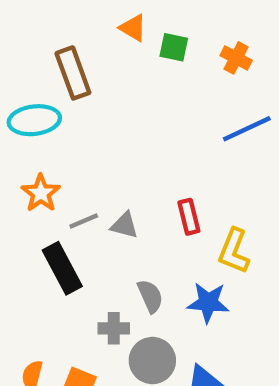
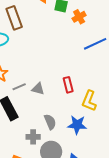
orange cross: (236, 58) -> (79, 17), moved, turned 32

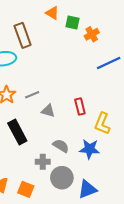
gray line: (19, 87) -> (32, 95), moved
gray semicircle: (50, 122) -> (61, 146), turned -35

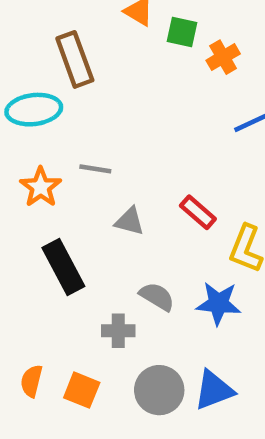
gray line: (32, 95) -> (95, 169), moved, turned 32
red rectangle: (80, 107) -> (198, 212), turned -35
gray circle: (62, 178) -> (159, 390), moved

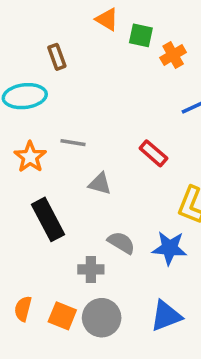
brown rectangle: (75, 59) -> (57, 57), size x0.6
red rectangle: (198, 212) -> (153, 153), moved
gray circle: (159, 390) -> (102, 318), moved

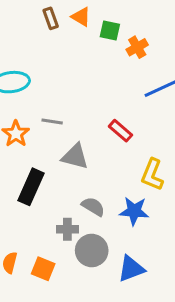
brown rectangle: (57, 57) -> (51, 18), moved
gray triangle: (100, 184) -> (75, 156), size x1.4
black rectangle: (48, 219) -> (31, 187), turned 52
gray circle: (102, 318) -> (92, 250), moved

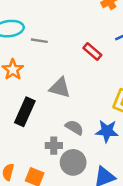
gray line: (52, 122) -> (39, 41), moved
red rectangle: (120, 131) -> (92, 52), moved

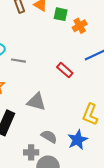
blue star: (107, 131) -> (78, 140), turned -30

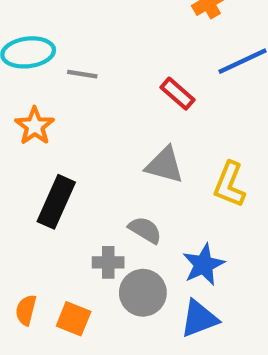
gray triangle: (36, 102) -> (165, 165), moved
blue star: (78, 140) -> (203, 265), moved

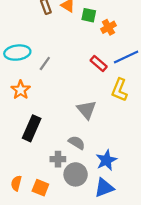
gray line: (82, 74) -> (45, 64), turned -64
red rectangle: (178, 94) -> (99, 64), moved
gray triangle: (165, 165) -> (87, 110), turned 35
yellow L-shape: (229, 184) -> (119, 90), moved

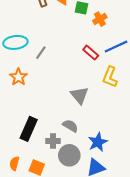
black rectangle: (32, 128) -> (29, 129), moved

